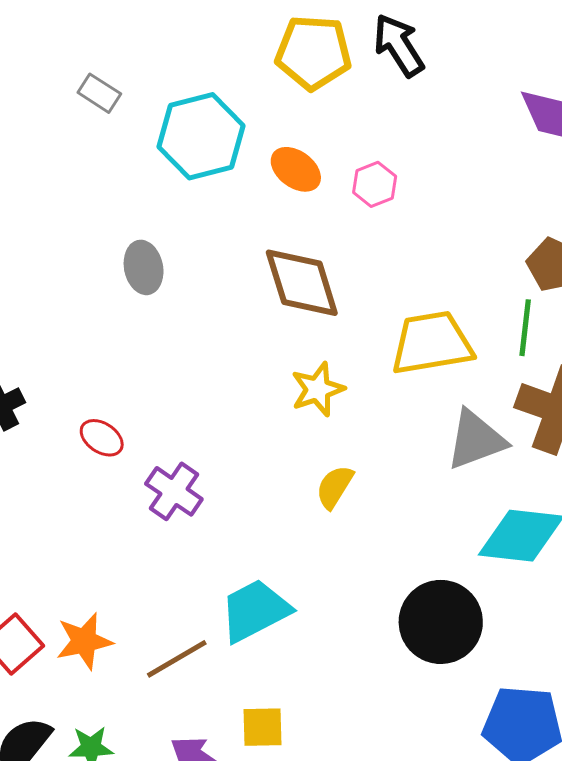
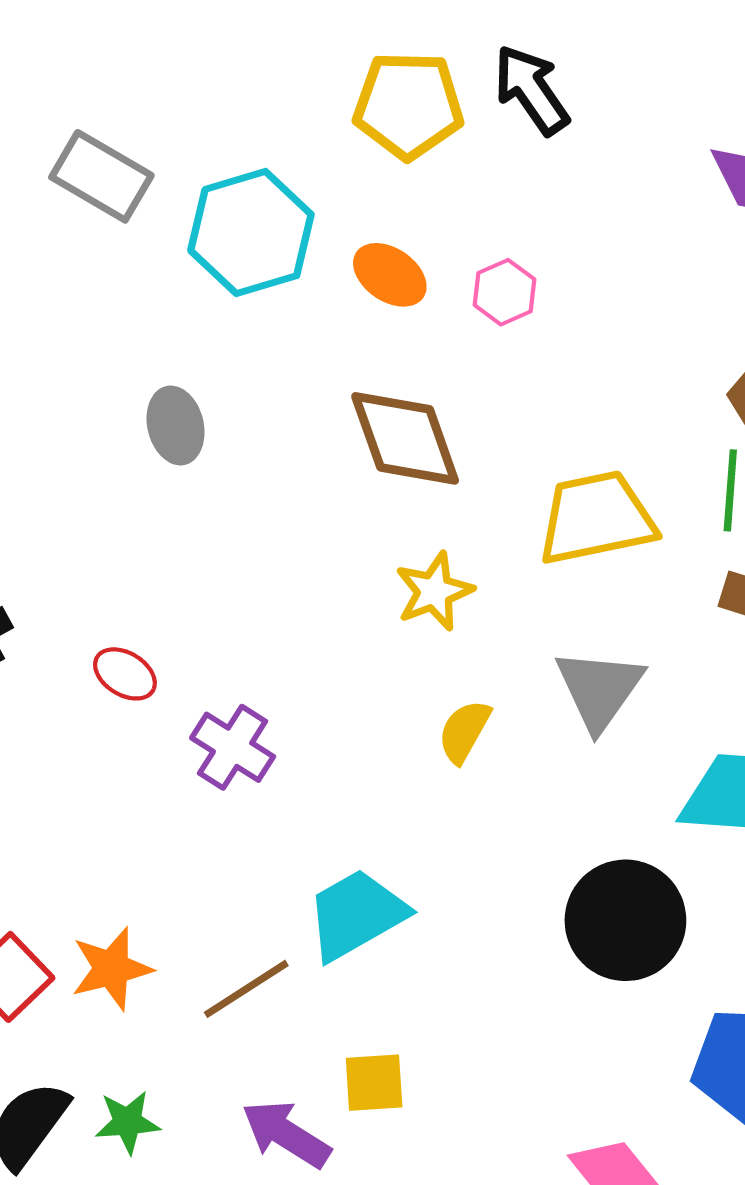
gray rectangle: (99, 93) -> (101, 176), size x1.6
gray triangle: (476, 440) -> (599, 689), moved, turned -32

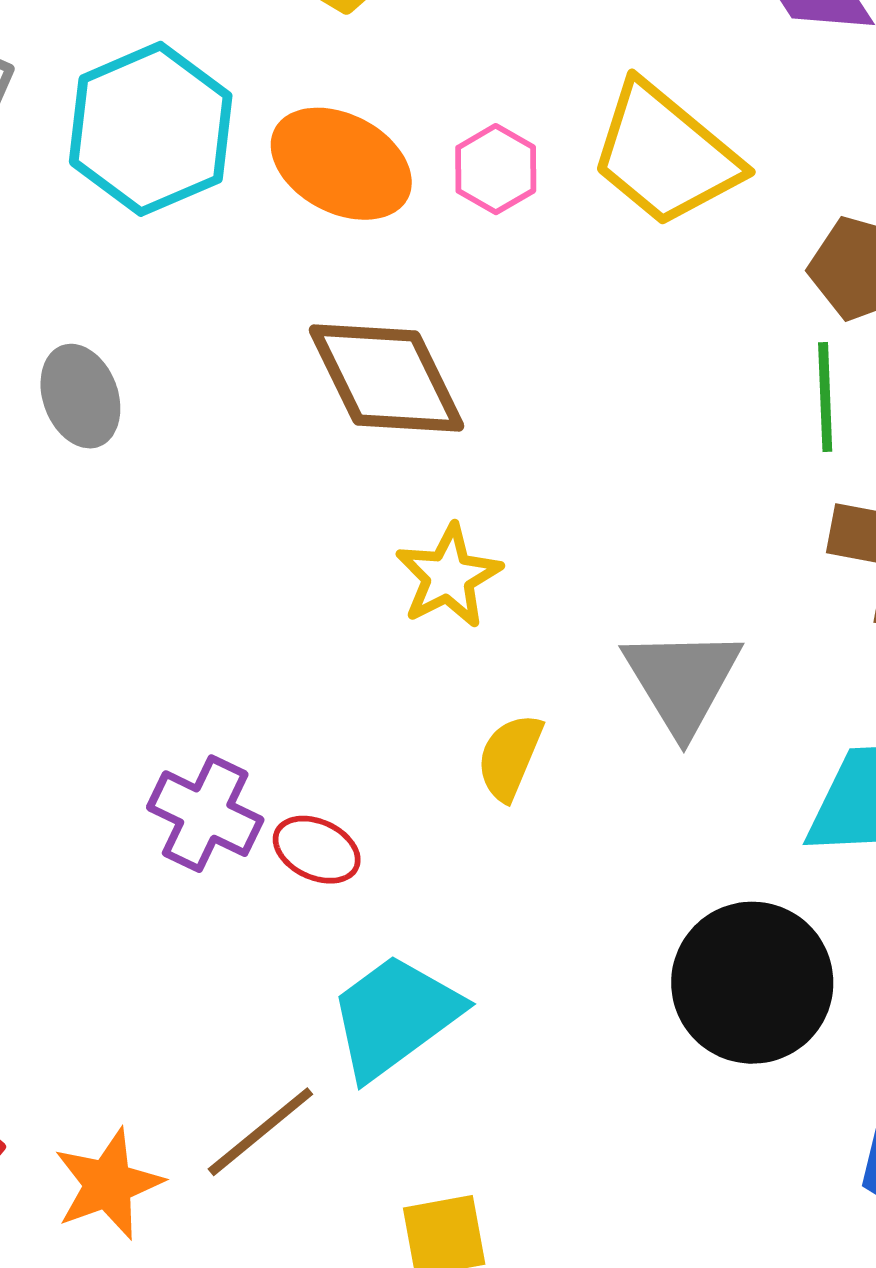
orange ellipse: (390, 275) -> (341, 164), size x1.4
yellow trapezoid: (596, 518) -> (665, 155), moved, turned -122
red ellipse: (125, 674) -> (317, 850), moved
orange star: (111, 969) -> (108, 1184), moved

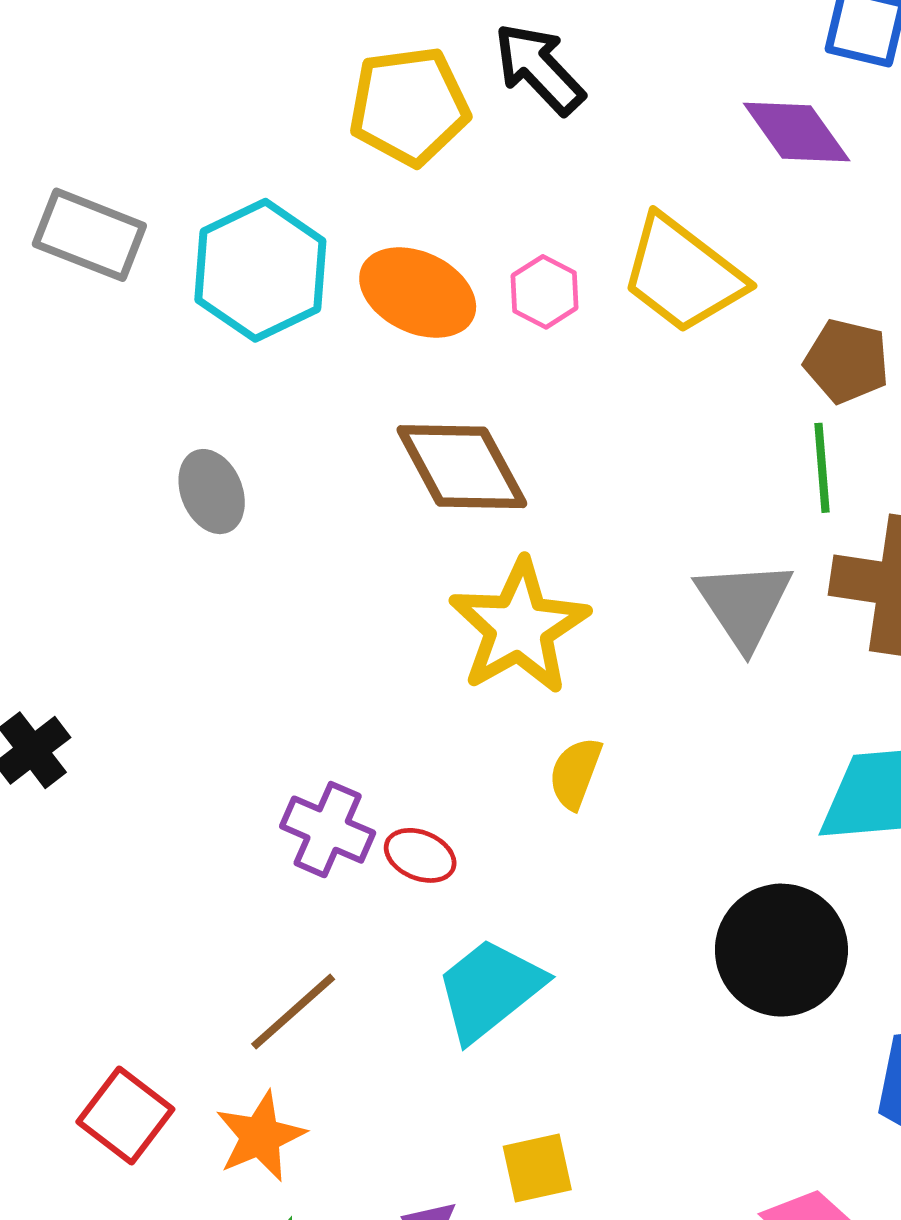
yellow star: (448, 576) -> (519, 627), size x1.6
gray triangle: (682, 681) -> (744, 604), moved
brown line: (260, 1132) -> (293, 1012), moved

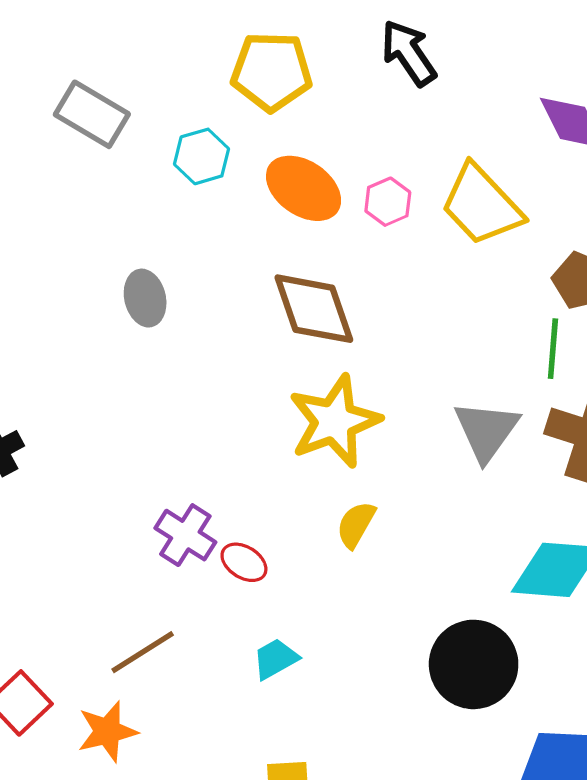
yellow pentagon: (409, 106) -> (271, 71), moved
cyan hexagon: (260, 270) -> (202, 156), size x0.6
cyan trapezoid: (490, 989) -> (276, 659), size x0.6

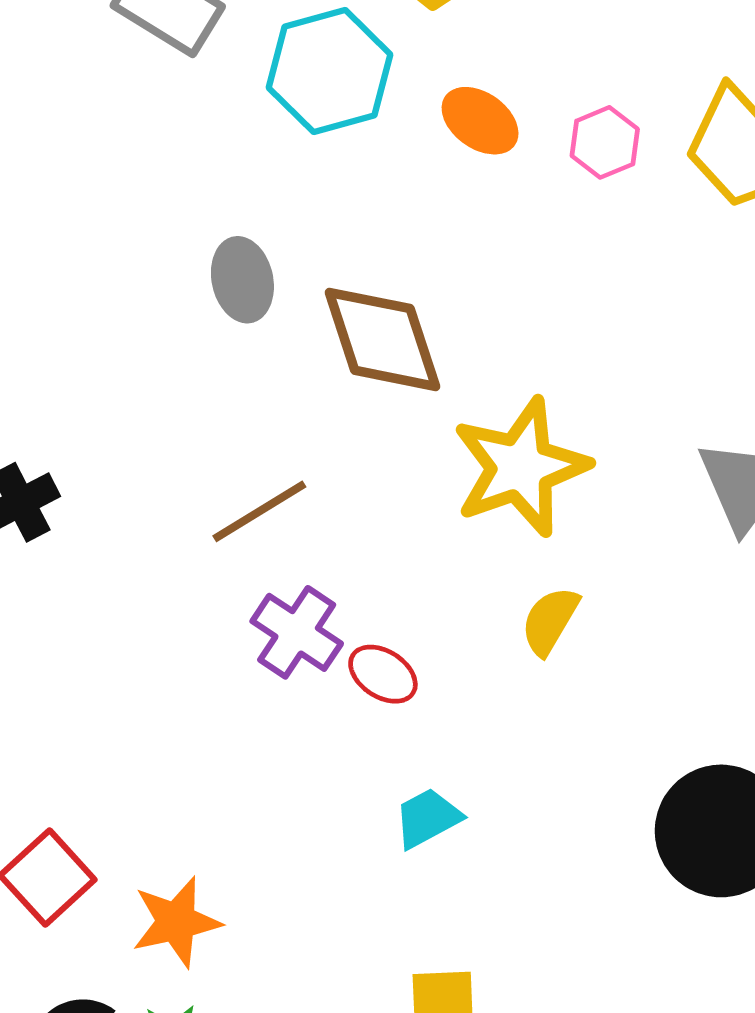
cyan hexagon: (202, 156) -> (329, 71), size x1.5
orange ellipse: (304, 188) -> (480, 121), size x0.7
brown diamond: (314, 309) -> (382, 339), moved
brown line: (143, 652) -> (259, 511), moved

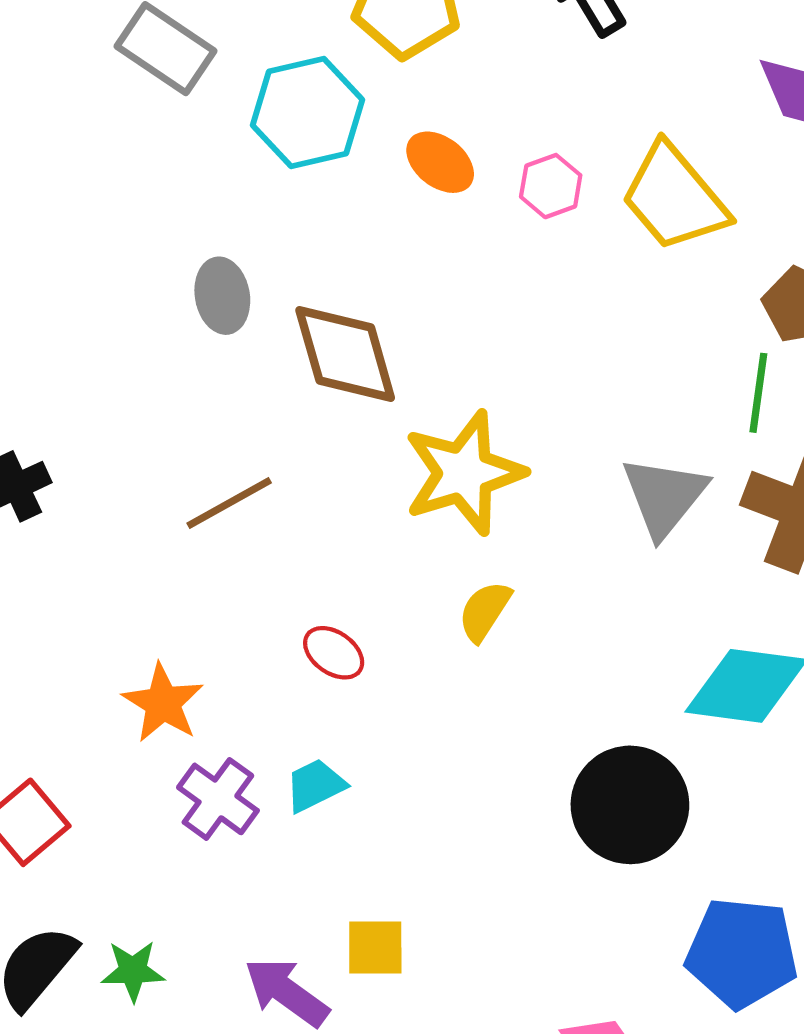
purple cross: (297, 632) -> (218, 799), moved
cyan trapezoid: (428, 818) -> (315, 785), moved
orange star: (176, 922) -> (163, 703), moved, turned -30

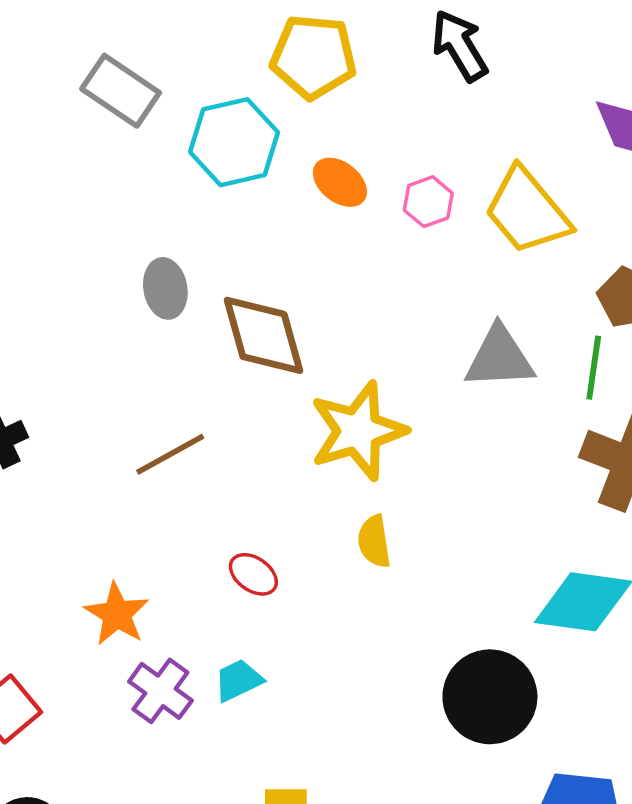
gray triangle: (664, 496) -> (499, 358), moved, turned 48
yellow semicircle: (485, 611) -> (374, 541), turned -42

